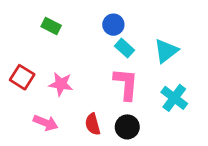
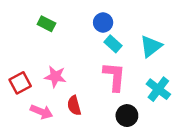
red square: (22, 77) -> (20, 83), moved, turned 30
red semicircle: (93, 124) -> (74, 105), moved
black circle: (127, 127) -> (127, 116), moved

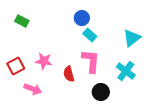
green rectangle: (46, 24) -> (22, 21), moved
cyan triangle: (151, 46) -> (132, 38), moved
red semicircle: (74, 105) -> (69, 74), moved

